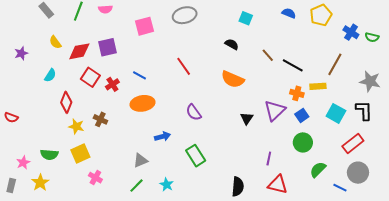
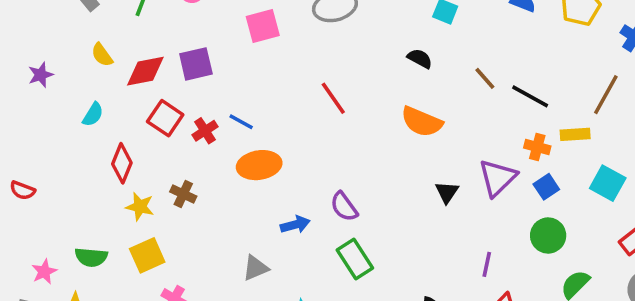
blue line: (139, 75) -> (241, 122), moved
purple semicircle: (194, 112) -> (344, 207), moved

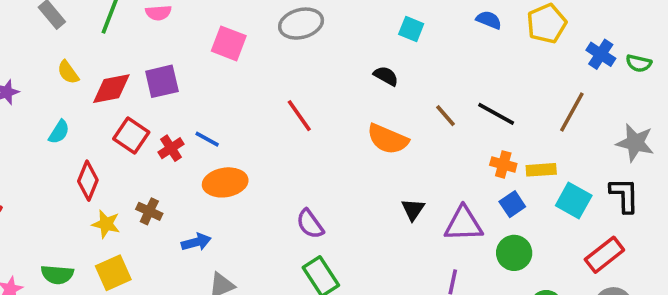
pink square: (263, 26) -> (229, 43), turned 36
brown line: (485, 78) -> (445, 116), moved
yellow rectangle: (575, 134) -> (541, 170), moved
purple triangle: (498, 178) -> (464, 224), moved, turned 42
blue arrow: (295, 225) -> (196, 242), moved

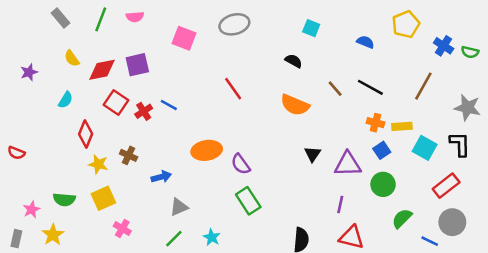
blue semicircle: (489, 20) -> (365, 42), moved
orange ellipse: (225, 182) -> (207, 150), moved

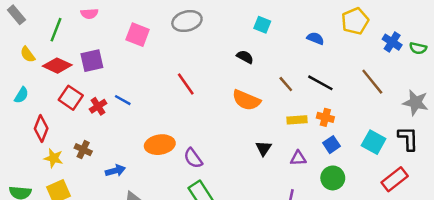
green line: (101, 19) -> (56, 30), moved
red diamond: (102, 70) -> (57, 66), turned 36
brown line: (423, 86) -> (372, 82), turned -68
yellow rectangle: (402, 126) -> (297, 120), moved
purple triangle: (348, 164) -> (298, 158), size x0.6

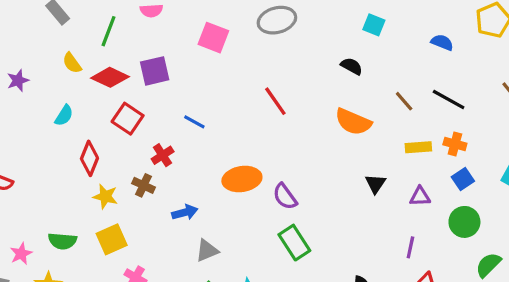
red cross: (98, 106) -> (163, 155), moved

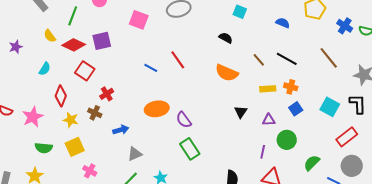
blue line: (194, 122) -> (151, 68), moved
green circle: (464, 222) -> (287, 140), moved
pink star: (21, 254) -> (33, 117), moved, size x1.5

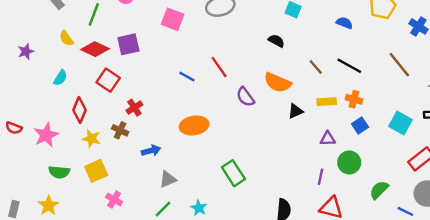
black triangle: (241, 112) -> (295, 111), moved, turned 32
purple semicircle: (184, 120) -> (245, 97), moved

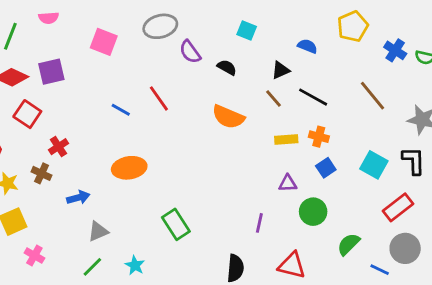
purple semicircle: (245, 97) -> (190, 52), moved
black triangle: (295, 111) -> (281, 70), moved
purple line: (321, 177) -> (259, 223), moved

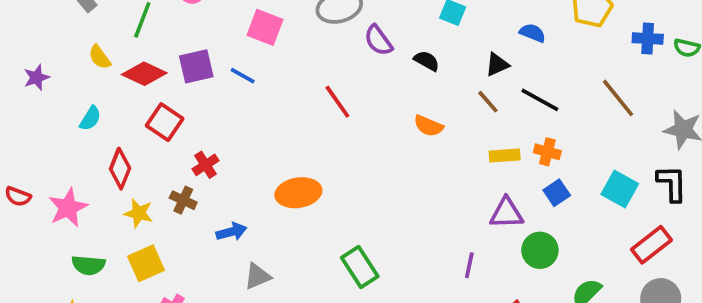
blue cross: (395, 50) -> (648, 38), turned -30
blue line: (121, 110) -> (243, 76), moved
orange semicircle: (228, 117) -> (428, 126), size x0.7
purple triangle: (288, 183) -> (506, 213), size x1.4

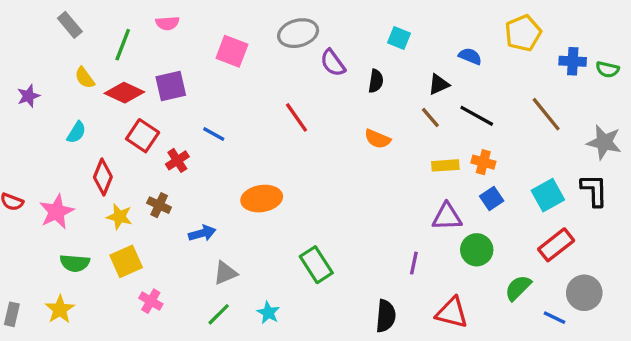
black semicircle: (427, 61) -> (376, 81), turned 70
blue line: (243, 76) -> (214, 134), moved
red cross: (206, 165) -> (177, 160), moved
cyan square: (620, 189) -> (548, 195), turned 32
red rectangle: (651, 245) -> (556, 245), moved

